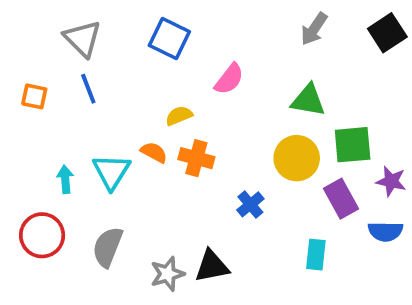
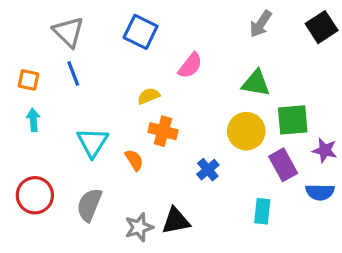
orange semicircle: (154, 152) -> (134, 160), moved, turned 30
cyan arrow: (65, 179) -> (33, 120), moved

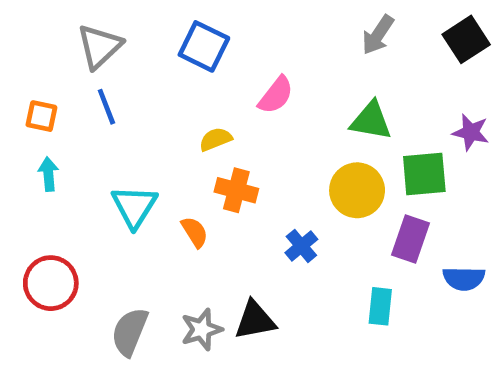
gray triangle: (69, 32) -> (100, 46), turned 32
purple star: (325, 150) -> (471, 132), moved
purple rectangle: (283, 165) -> (410, 239), turned 48
gray semicircle: (89, 205) -> (130, 332), moved

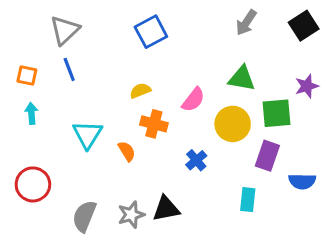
blue square: (204, 46) -> (151, 32), moved, turned 36
pink semicircle: (276, 95) -> (193, 100), moved
purple star: (471, 132) -> (307, 86), turned -30

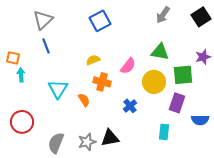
orange square: (27, 76) -> (13, 58), moved

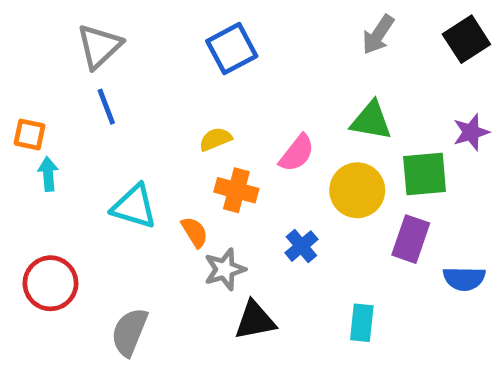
cyan triangle: (58, 89) -> (134, 207), turned -45
cyan rectangle: (164, 132) -> (362, 323), moved
gray star: (87, 142) -> (225, 269), moved

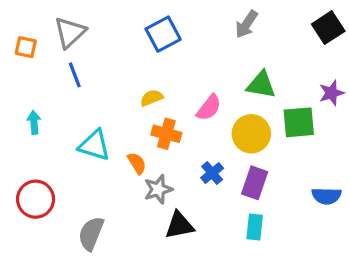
gray arrow: (378, 35) -> (246, 24), moved
orange square: (30, 135) -> (26, 47), moved
purple rectangle: (411, 239) -> (255, 183), moved

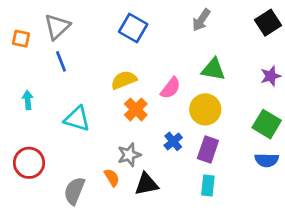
blue square: (163, 34) -> (133, 28), turned -32
yellow semicircle: (152, 98) -> (124, 80), size x1.4
green square: (299, 122) -> (267, 124), moved, turned 36
orange cross: (166, 134) -> (136, 109), turned 30
orange semicircle: (137, 163) -> (112, 177), moved

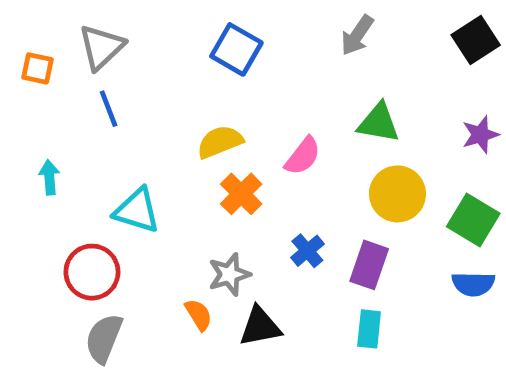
yellow circle: (205, 109) -> (397, 194), moved
red circle: (29, 163) -> (92, 272), moved
gray semicircle: (74, 191) -> (104, 338), moved

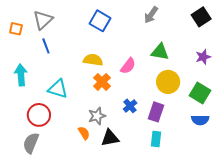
yellow semicircle: (220, 142) -> (93, 60), turned 30
cyan arrow: (49, 177) -> (21, 75), size x1.5
gray semicircle: (104, 338) -> (31, 143), moved

